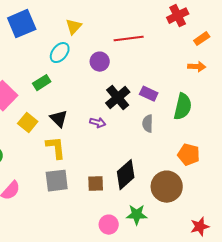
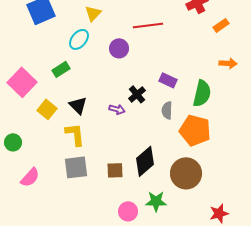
orange arrow: (197, 67) -> (228, 63), moved
black cross: (118, 98) -> (137, 94), moved, size x0.7
orange pentagon: (189, 155) -> (195, 130), moved, size x1.4

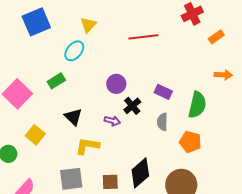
purple circle: (119, 48) -> (116, 84), moved
yellow square: (47, 109) -> (35, 135), moved
orange pentagon: (195, 130) -> (190, 142), size x0.7
yellow L-shape: (75, 134) -> (87, 146), moved, turned -75

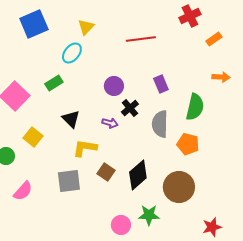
purple rectangle: (163, 92) -> (161, 84), moved, turned 42
gray semicircle: (162, 122) -> (160, 124), size x1.5
brown square: (110, 182) -> (106, 172), moved, turned 36

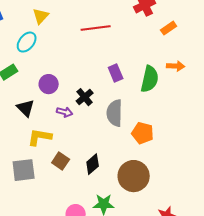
purple circle: (114, 86) -> (49, 84), moved
green semicircle: (195, 107) -> (150, 79), moved
black diamond: (138, 175) -> (93, 164), size x0.7

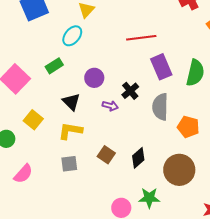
red line: (96, 28) -> (141, 38), moved
purple rectangle: (116, 73) -> (161, 67), size x1.4
yellow L-shape: (40, 137) -> (70, 131), moved
gray square: (24, 170) -> (69, 164), size x0.7

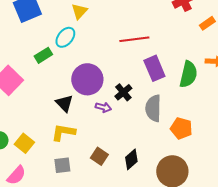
green rectangle: (54, 66) -> (43, 55), moved
purple circle: (94, 78) -> (87, 79), size x1.6
yellow square: (33, 120) -> (24, 143), moved

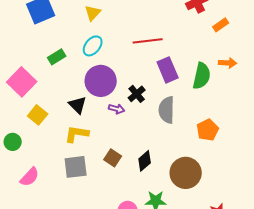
cyan ellipse: (65, 37) -> (93, 46), moved
orange pentagon: (181, 128) -> (208, 130), moved, turned 30
yellow square: (24, 143) -> (38, 115), moved
gray square: (62, 165) -> (76, 167), size x1.4

